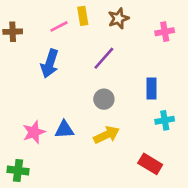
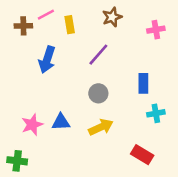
yellow rectangle: (83, 16) -> (70, 25), moved
pink line: (59, 26) -> (46, 15), moved
brown cross: (13, 32) -> (23, 26), moved

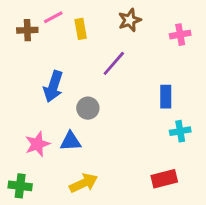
blue arrow: (47, 60) -> (53, 86), moved
gray circle: (98, 93) -> (88, 108), moved
yellow arrow: (101, 127) -> (84, 183), moved
red rectangle: (142, 155) -> (164, 179), turned -45

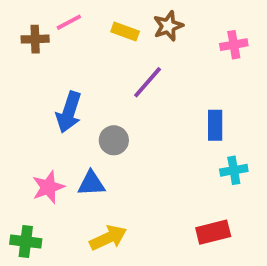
yellow rectangle: (81, 29) -> (125, 32), moved, turned -60

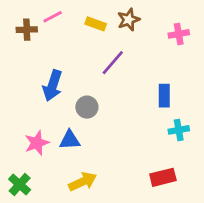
green cross: (26, 241) -> (20, 184), turned 35

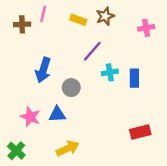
pink line: (53, 17) -> (43, 14), turned -49
cyan cross: (179, 130) -> (110, 72), moved
pink star: (37, 143) -> (30, 117), turned -30
red rectangle: (163, 177) -> (140, 132), moved

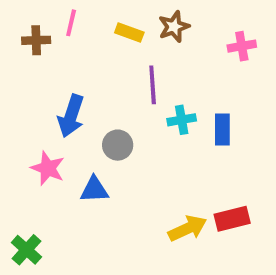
purple line: (92, 51) -> (153, 85), turned -45
pink star: (30, 117) -> (48, 168), moved
yellow arrow: (68, 148) -> (187, 228), moved

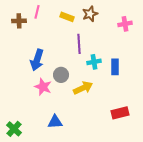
pink star: (48, 168) -> (43, 87), moved
blue triangle: (94, 190) -> (55, 122), moved
yellow arrow: (187, 228) -> (83, 88), moved

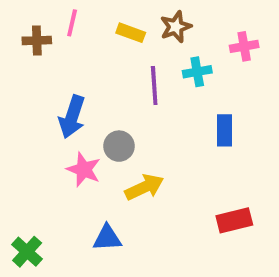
cyan cross: (94, 62) -> (197, 72), moved
yellow arrow: (83, 88) -> (144, 187), moved

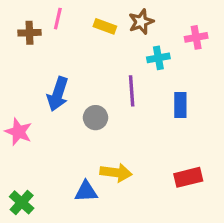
purple line: (154, 85) -> (132, 91), moved
pink star: (84, 170) -> (18, 132), moved
yellow arrow: (144, 187) -> (116, 173), moved, turned 32

